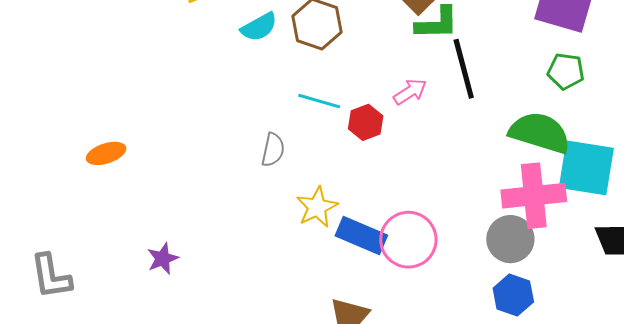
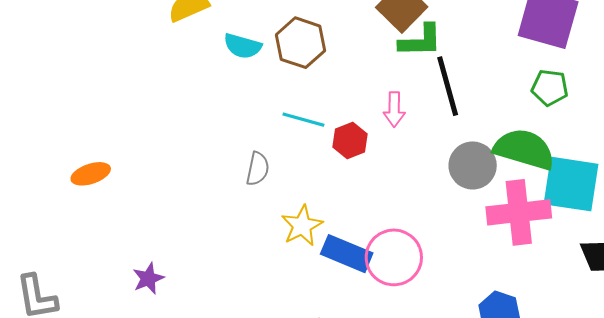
cyan semicircle: (259, 27) -> (243, 46), turned 45
pink arrow: (410, 92) -> (394, 109), turned 124
gray circle: (510, 239) -> (473, 165), moved

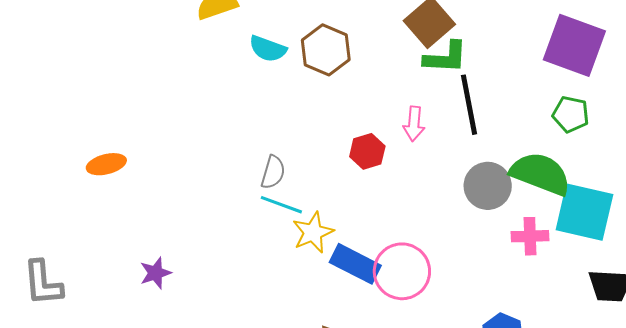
cyan line: (303, 120) -> (281, 205), moved
pink cross: (519, 212) -> (530, 236), size x0.6

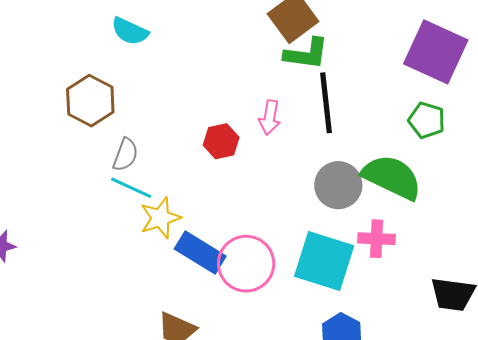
brown hexagon: (326, 50) -> (90, 101), moved
cyan square: (584, 212) -> (324, 261), moved

